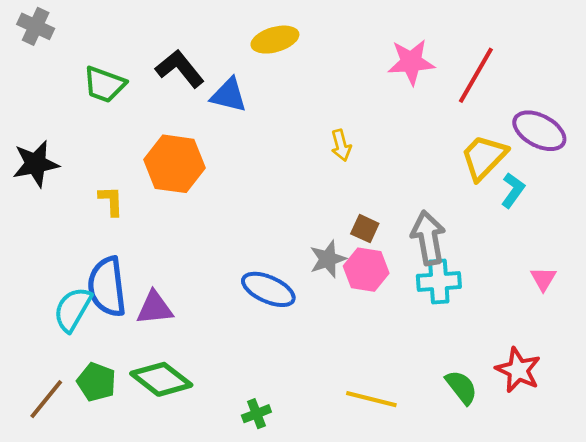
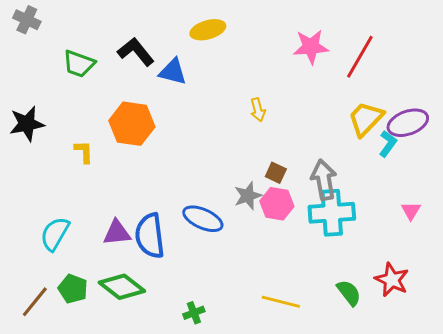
purple ellipse: (539, 131) -> (408, 123), moved, turned -48
cyan cross: (439, 281) -> (332, 213), size x1.4
blue semicircle: (107, 287) -> (150, 236), moved

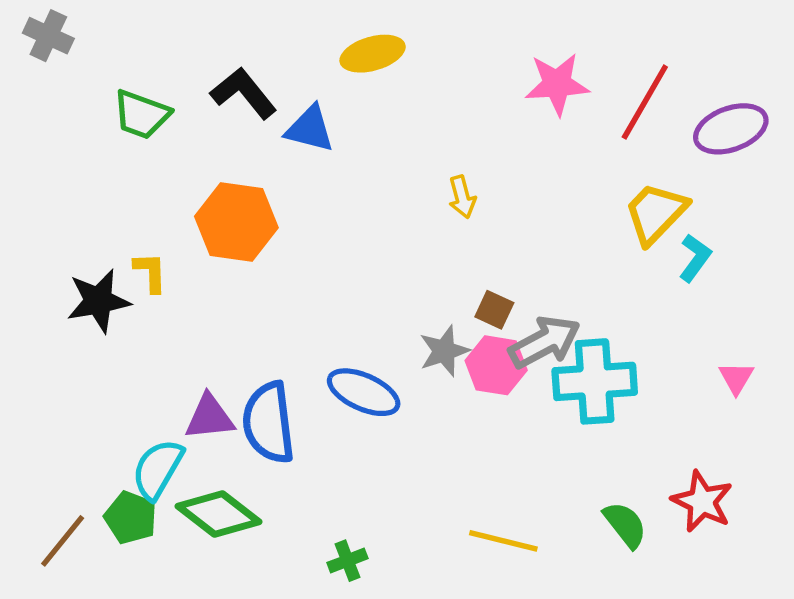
purple ellipse: (408, 123) -> (731, 129), moved
black star: (27, 124) -> (98, 301), moved
gray arrow: (324, 180) -> (545, 342), moved, turned 72
cyan semicircle: (55, 234) -> (158, 469), moved

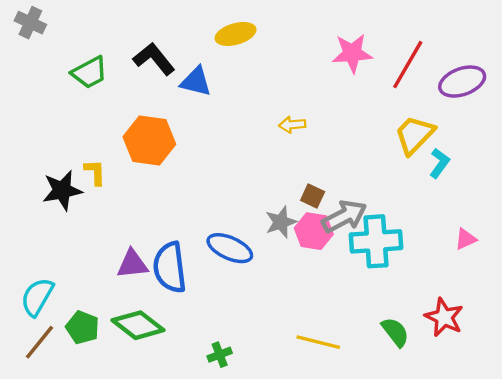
green trapezoid: (141, 115) -> (89, 72), turned -48
yellow arrow: (462, 197) -> (292, 125), turned 100
pink triangle: (736, 378) -> (466, 239), turned 35
cyan semicircle: (158, 469) -> (37, 297), moved

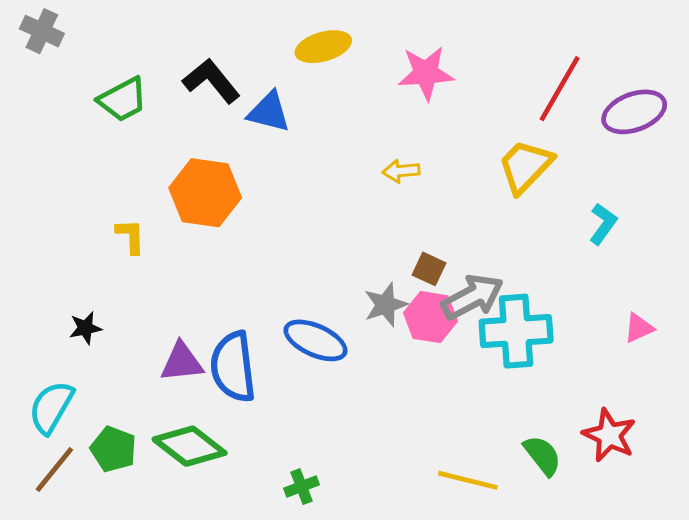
pink star: (352, 53) -> (426, 73), moved
yellow trapezoid: (415, 135) -> (525, 166), moved
black star: (62, 190) -> (85, 328), moved, size x0.6
yellow line: (318, 342) -> (468, 480), moved

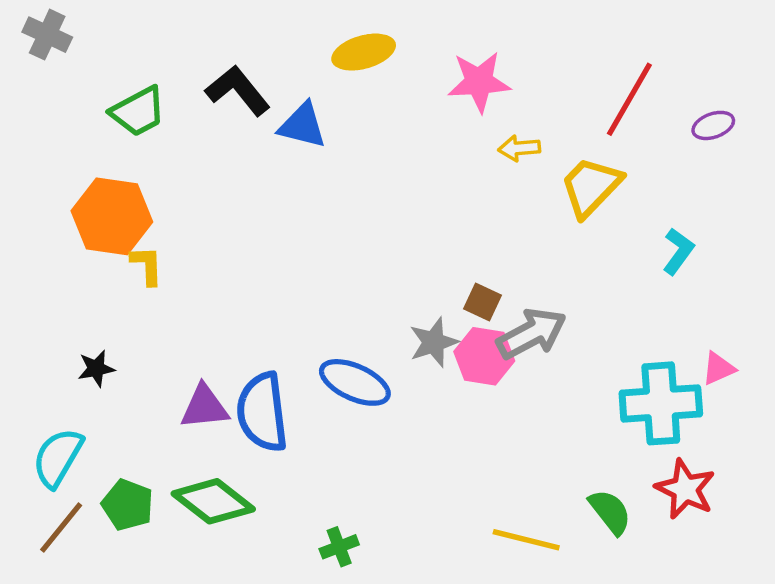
purple ellipse: (634, 112) -> (713, 125), size x0.6
yellow arrow: (401, 171) -> (519, 148), moved
orange hexagon: (205, 193) -> (112, 216), moved
cyan cross: (516, 331) -> (661, 403), moved

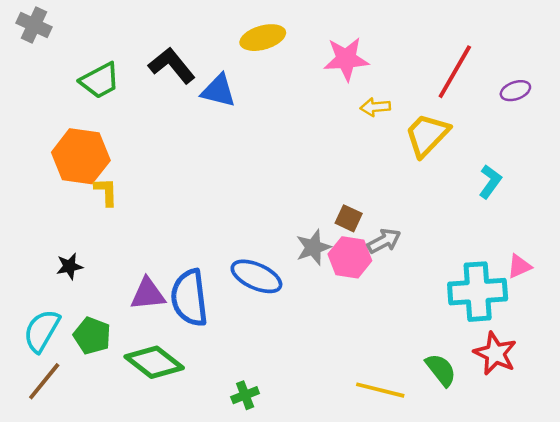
gray arrow: (531, 334) -> (384, 241), size x0.7
green pentagon: (128, 505) -> (92, 336), moved

